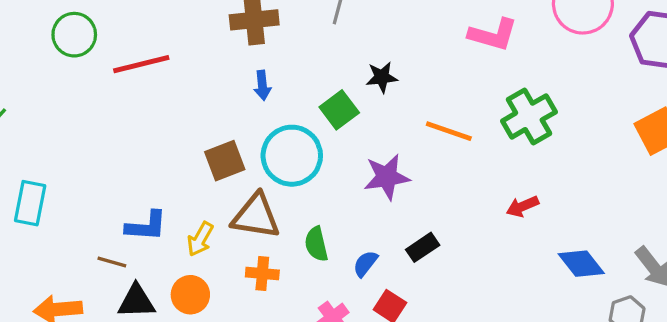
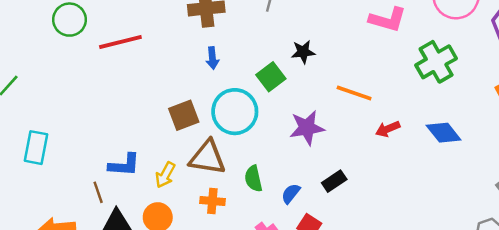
green cross: (529, 116) -> (436, 62), moved
red arrow: (522, 206) -> (388, 129), moved
brown line: (112, 262) -> (98, 192), turned 55
blue diamond: (581, 264) -> (444, 133), moved

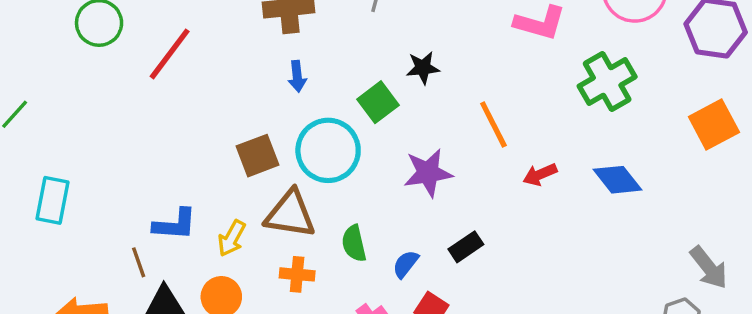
red line: (120, 42) -> (170, 54), turned -39
orange line: (354, 93) -> (493, 125), turned 44

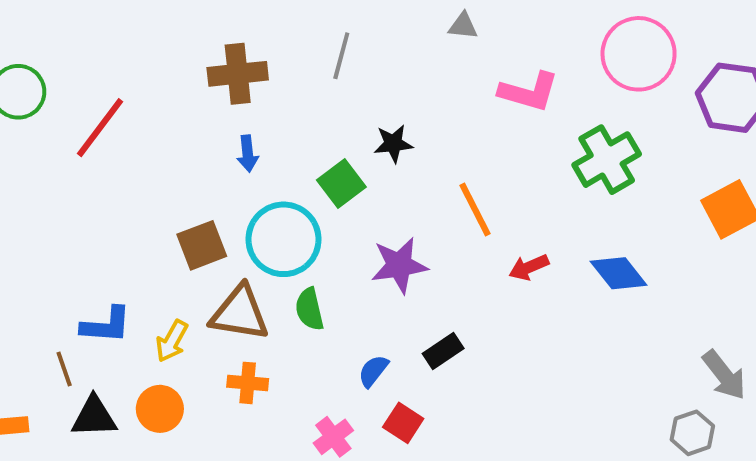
green semicircle: (354, 243) -> (309, 309), moved

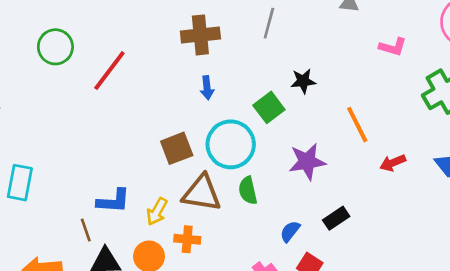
pink L-shape: (529, 92) -> (393, 47), size x0.7
orange cross: (248, 383) -> (187, 239), moved

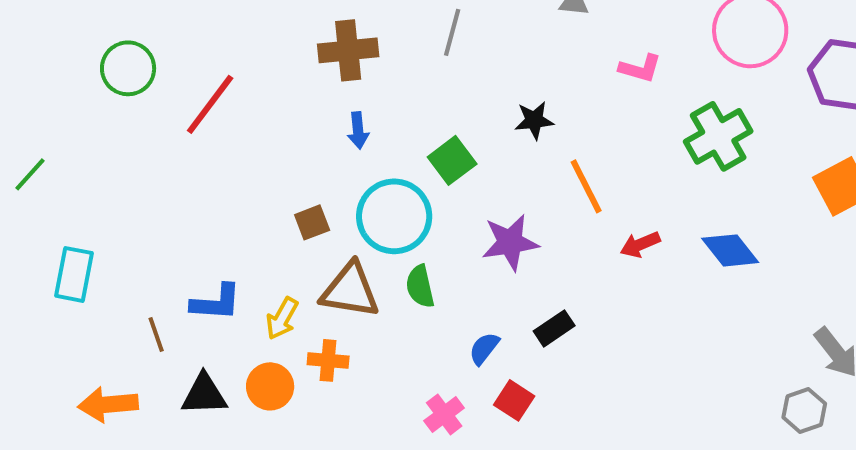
black star: (303, 81) -> (534, 120), moved
brown square: (177, 148) -> (312, 222), size x0.7
brown line: (86, 230) -> (156, 334), moved

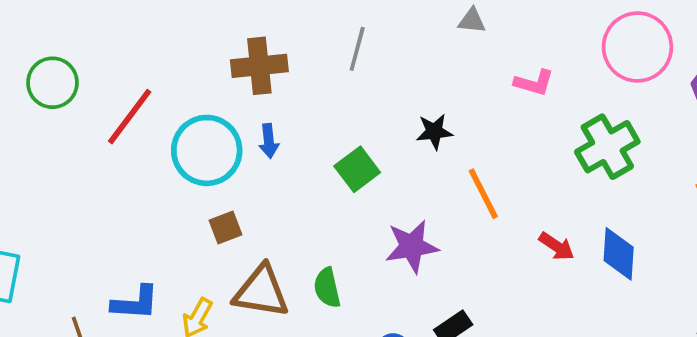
cyan circle: (394, 216) -> (207, 150), moved
red arrow: (640, 244) -> (557, 246), moved, turned -123
blue diamond: (730, 250) -> (619, 254), turned 42

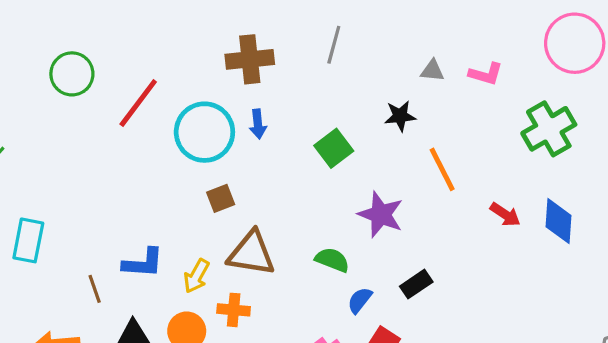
gray triangle: (472, 21) -> (432, 71), moved
purple star: (412, 246) -> (381, 215), turned 30
green semicircle: (327, 288) -> (332, 260), moved, turned 124

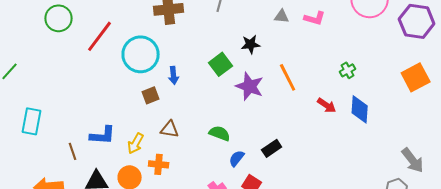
black star: (400, 116) -> (251, 44), moved
blue arrow: (258, 124) -> (174, 75), moved
green cross: (549, 129) -> (348, 70), moved, size x0.5
purple star: (381, 215) -> (250, 86), moved
brown triangle: (251, 253) -> (170, 129), size x0.6

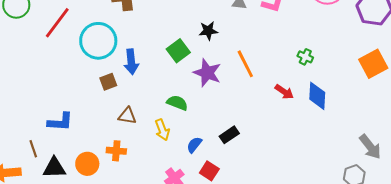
green cross: (348, 70) -> (305, 57), turned -35
blue arrow: (174, 75) -> (131, 62), size x1.4
green semicircle: (220, 133) -> (177, 103), moved
yellow arrow: (136, 143) -> (162, 130), moved, turned -50
brown line: (73, 151) -> (33, 149), moved

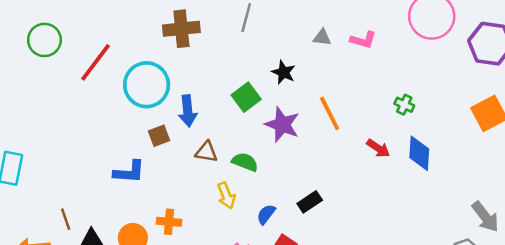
black star: (208, 31) -> (284, 72), turned 30
brown triangle: (127, 116) -> (206, 152), moved
blue L-shape: (60, 122) -> (129, 172), moved

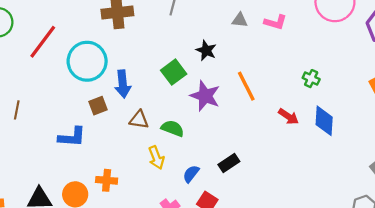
brown line: (66, 219) -> (17, 110), moved, turned 30

